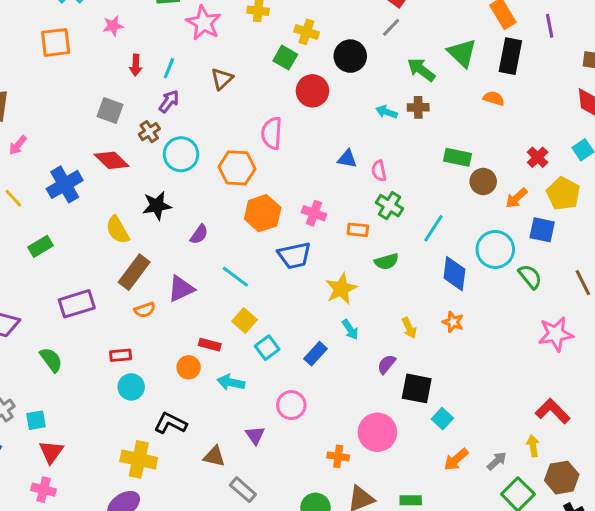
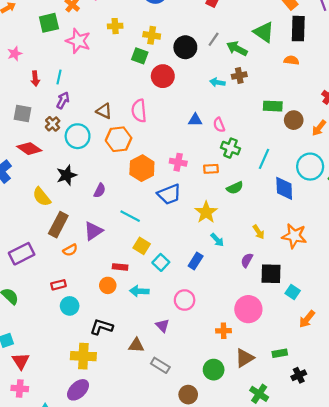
gray line: (391, 27) -> (214, 39), moved
brown triangle: (222, 79) -> (104, 111), moved, turned -42
orange star: (453, 322) -> (294, 236), moved, size x1.6

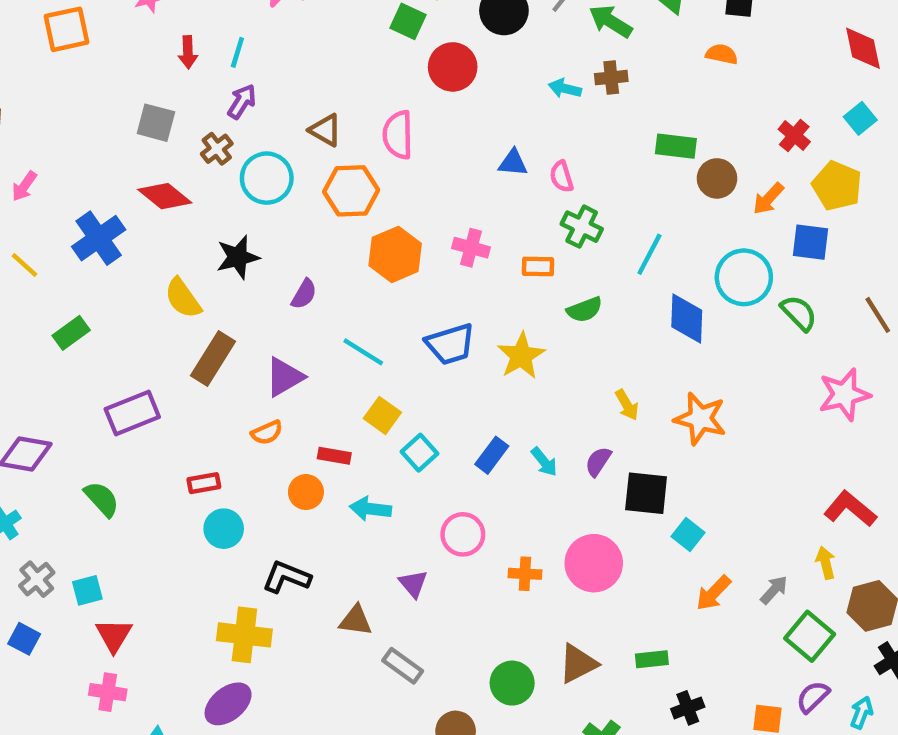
blue trapezoid: (169, 194) -> (450, 344), moved
cyan arrow: (217, 240) -> (544, 462), moved
orange semicircle: (70, 250) -> (267, 433), moved
orange cross: (224, 331) -> (525, 574), moved

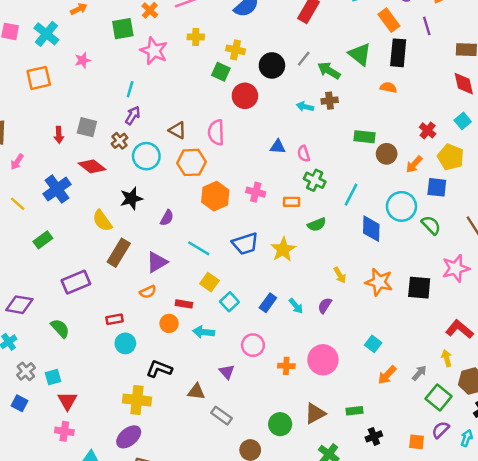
red arrow: (188, 52) -> (59, 135), moved
black square: (646, 493) -> (419, 288), moved

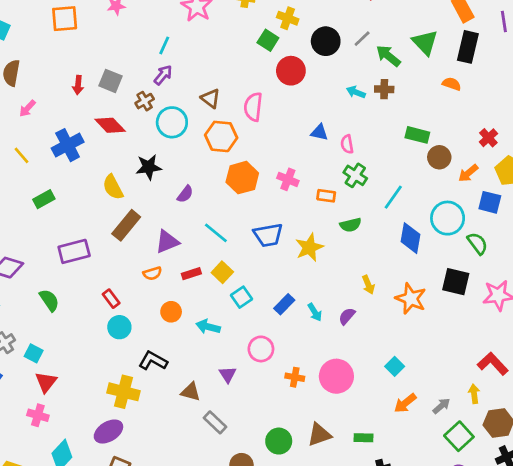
black square: (419, 288) -> (456, 282), moved
red rectangle: (184, 304) -> (191, 274), moved, turned -35
red rectangle: (115, 319) -> (111, 299), turned 56
cyan square: (53, 377) -> (34, 353), turned 35

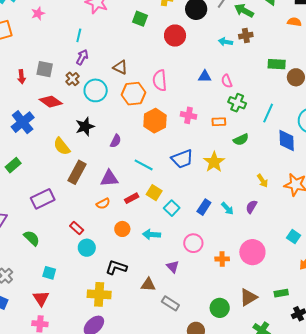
green square: (268, 40) -> (140, 19), moved
pink semicircle: (253, 107) -> (160, 80), moved
purple triangle: (167, 242) -> (109, 178), turned 30
cyan square: (34, 353) -> (49, 273), moved

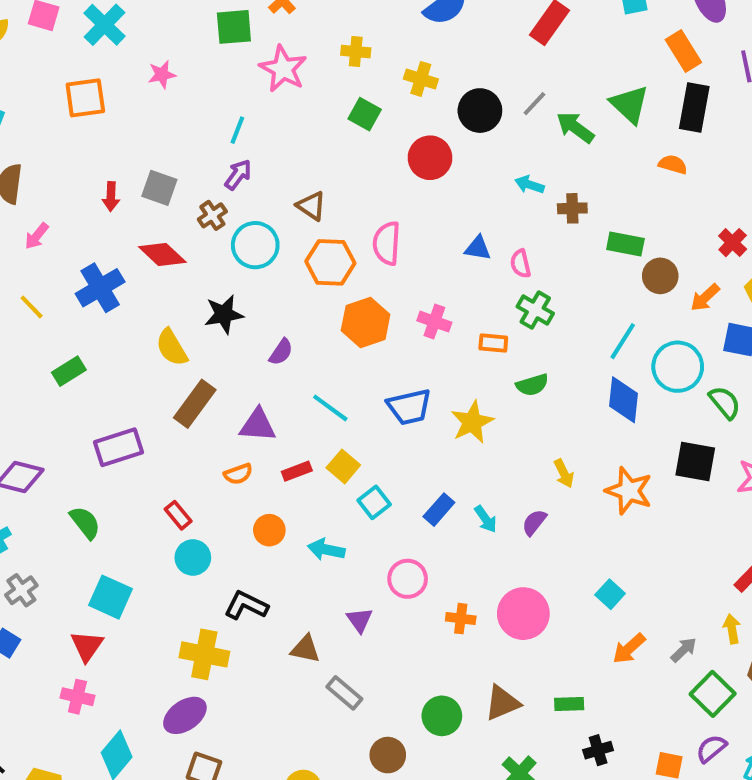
brown cross: (246, 36) -> (572, 208), moved
cyan line: (268, 113) -> (623, 341), moved
cyan square: (49, 273) -> (110, 597), size x1.5

